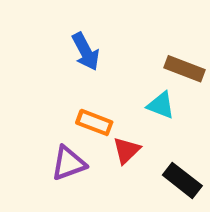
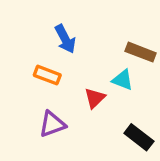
orange rectangle: (94, 122) -> (47, 75), moved
red triangle: (126, 150) -> (95, 98), moved

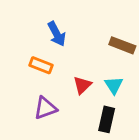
cyan triangle: (123, 80) -> (114, 85), moved, turned 36
black rectangle: (139, 137) -> (107, 119), moved, turned 65

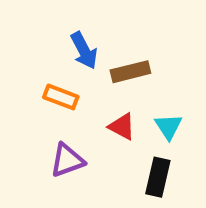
brown rectangle: (122, 45) -> (130, 72), moved, turned -35
red triangle: (82, 85) -> (122, 126), turned -48

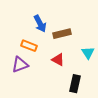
cyan triangle: (168, 126) -> (88, 53), moved
purple triangle: (67, 160) -> (20, 65), moved

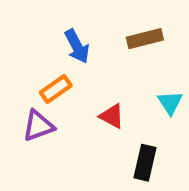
brown rectangle: (62, 34) -> (145, 39), moved
orange rectangle: (29, 46) -> (56, 89), turned -56

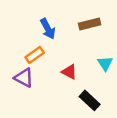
purple triangle: (38, 126) -> (24, 78), turned 48
black rectangle: (145, 163) -> (90, 100), turned -60

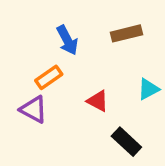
cyan triangle: (105, 63) -> (148, 89), turned 35

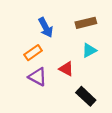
cyan triangle: (148, 89) -> (89, 50), moved
purple triangle: (33, 109) -> (38, 77), moved

